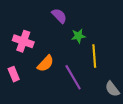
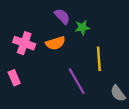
green star: (78, 36) -> (82, 28), moved
orange semicircle: (45, 63) -> (55, 43), moved, turned 30

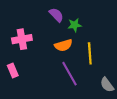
pink cross: (24, 43) -> (22, 39), turned -30
orange semicircle: (55, 43) -> (63, 45), moved

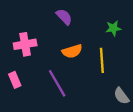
green star: (75, 25) -> (113, 28), moved
purple line: (70, 74) -> (57, 83), moved

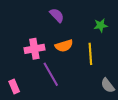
pink cross: (25, 44) -> (34, 49), moved
pink rectangle: (15, 80) -> (14, 86), moved

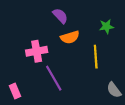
orange semicircle: (64, 46) -> (70, 37), moved

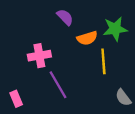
green star: (106, 26) -> (115, 29), size x1.5
orange semicircle: (70, 37) -> (87, 38), moved

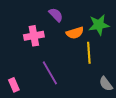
pink cross: (39, 56) -> (34, 36), moved

